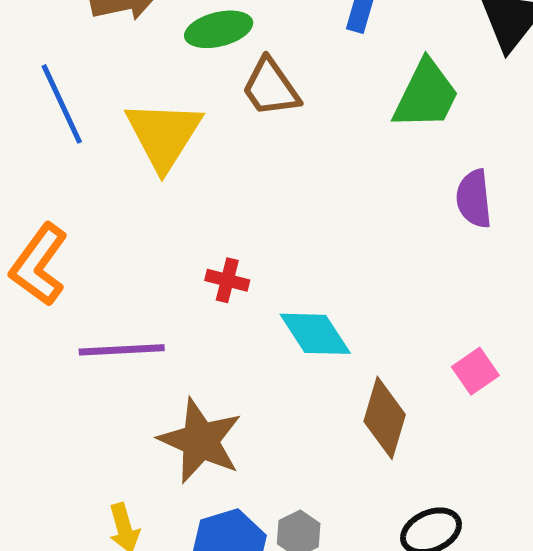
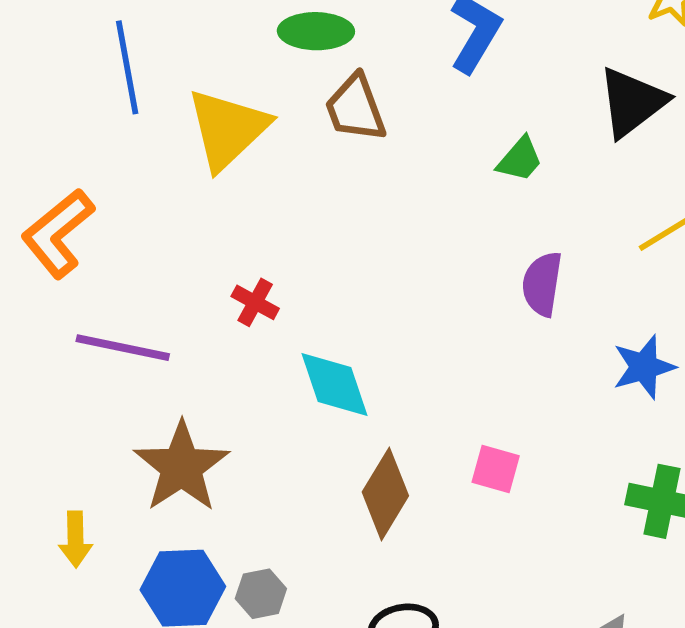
green trapezoid: (426, 95) -> (520, 159), size x0.6
pink square: (475, 371) -> (496, 469), turned 36

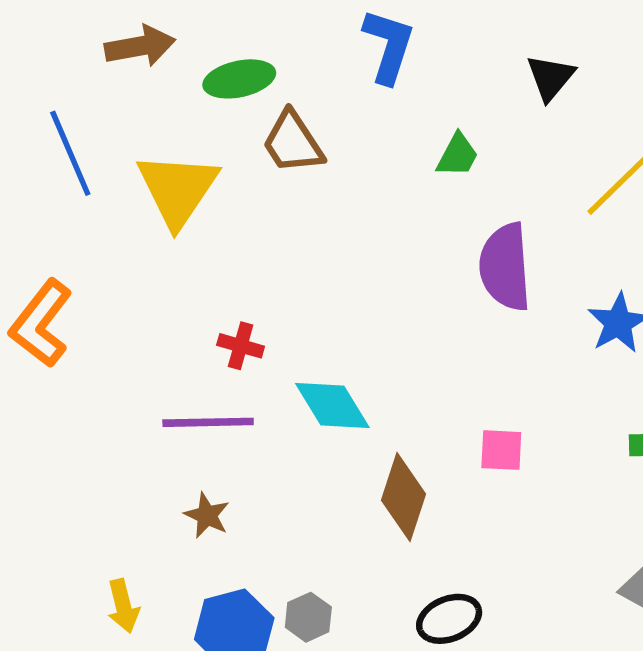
black triangle: (632, 102) -> (550, 77), size x0.7
purple semicircle: (542, 284) -> (505, 267), size x1.4
purple line: (123, 348) -> (208, 422), moved
brown star: (182, 467) -> (207, 515), size x0.5

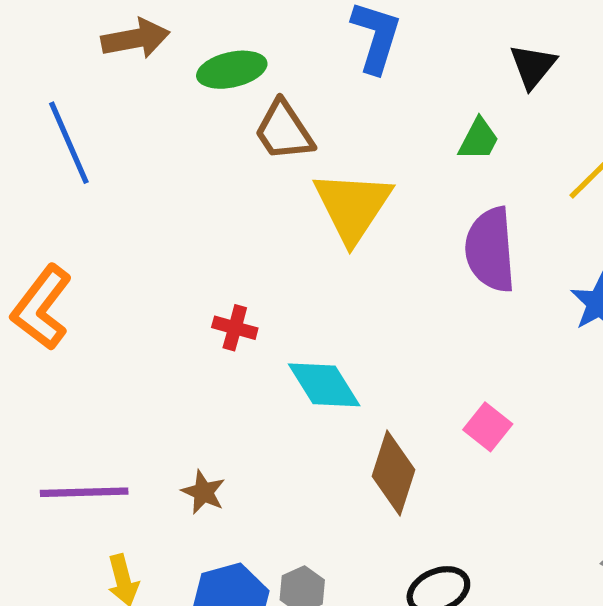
green trapezoid: (458, 155) -> (479, 139), moved
yellow triangle: (178, 189) -> (353, 206), moved
purple line: (208, 422) -> (84, 492), moved
pink square: (501, 450) -> (488, 427), turned 36

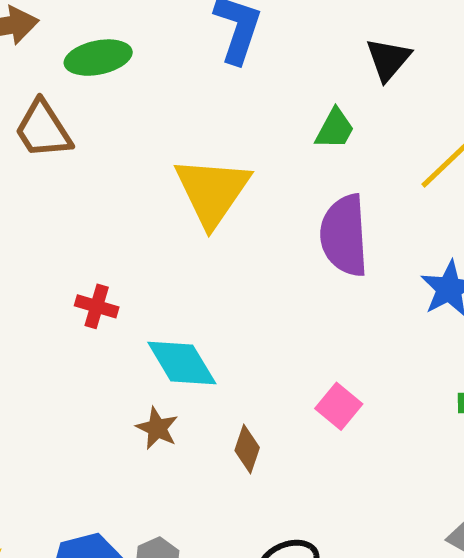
brown trapezoid: (284, 131) -> (43, 129), moved
brown diamond: (393, 473) -> (247, 449), size x0.6
brown star: (203, 492) -> (157, 428), moved

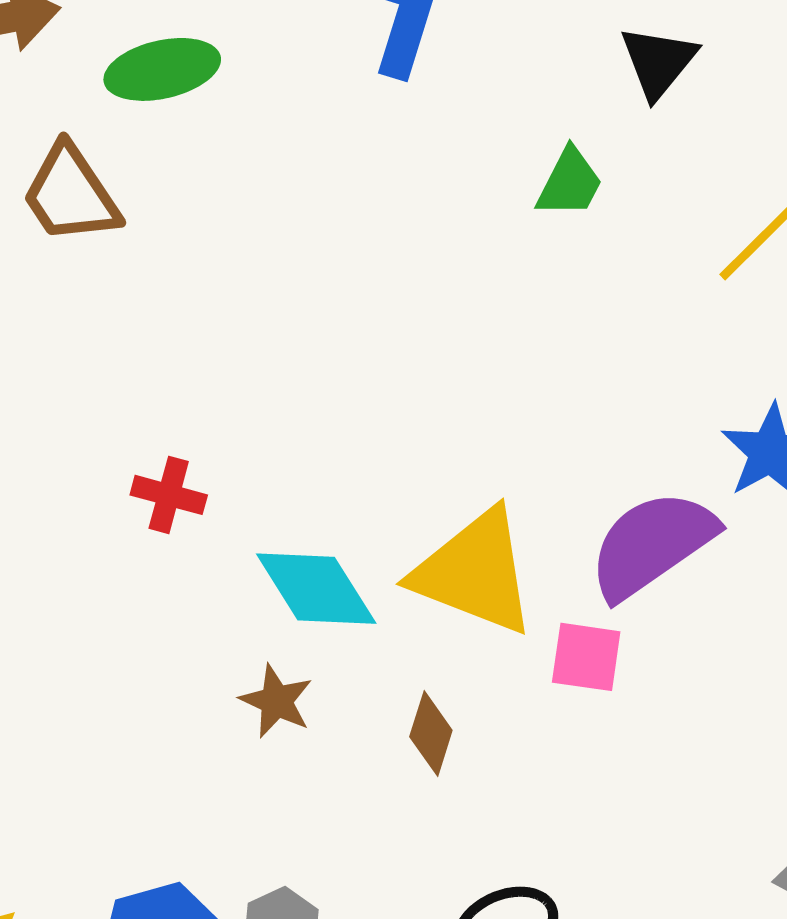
yellow triangle: (212, 191) -> (474, 572), moved, turned -42
purple semicircle: (344, 235) -> (652, 544), moved, turned 60
pink square: (339, 406) -> (586, 657), turned -30

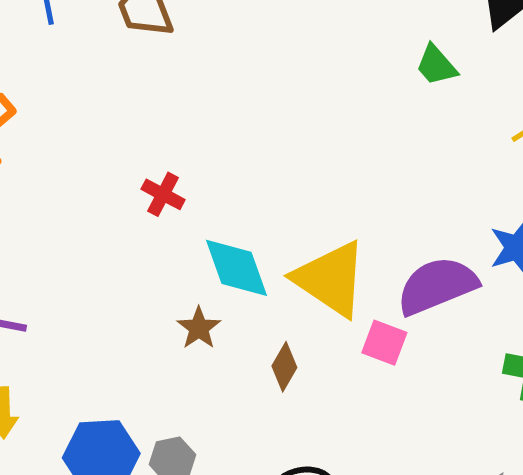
green trapezoid: (570, 183) -> (436, 65), turned 99

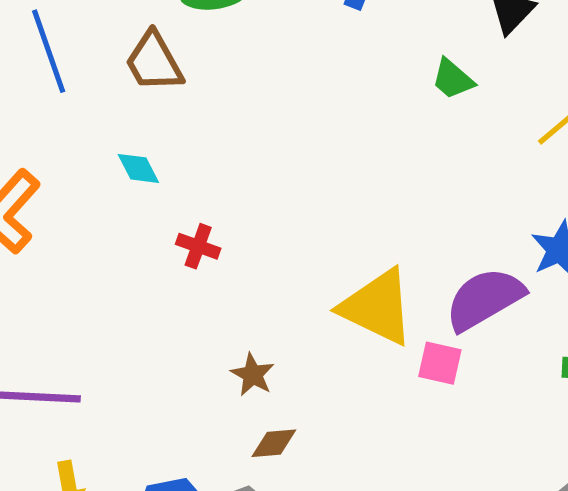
cyan diamond: (236, 268) -> (138, 168), moved, size x0.6
brown diamond: (284, 367) -> (274, 443), moved, turned 63

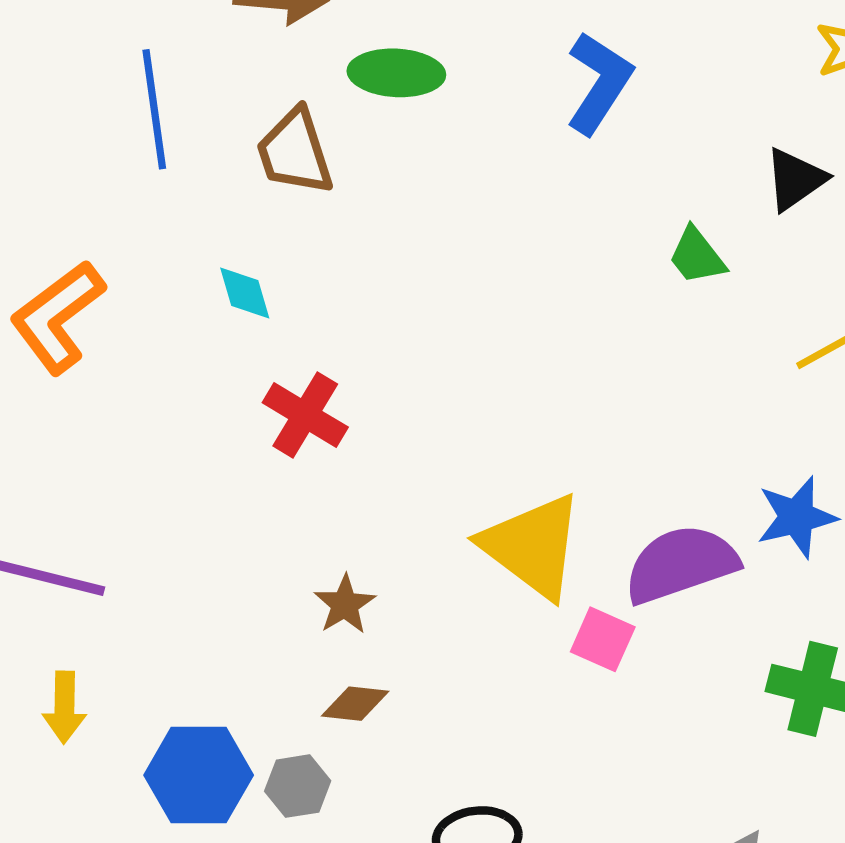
red cross: (198, 246) -> (305, 415), size x1.4

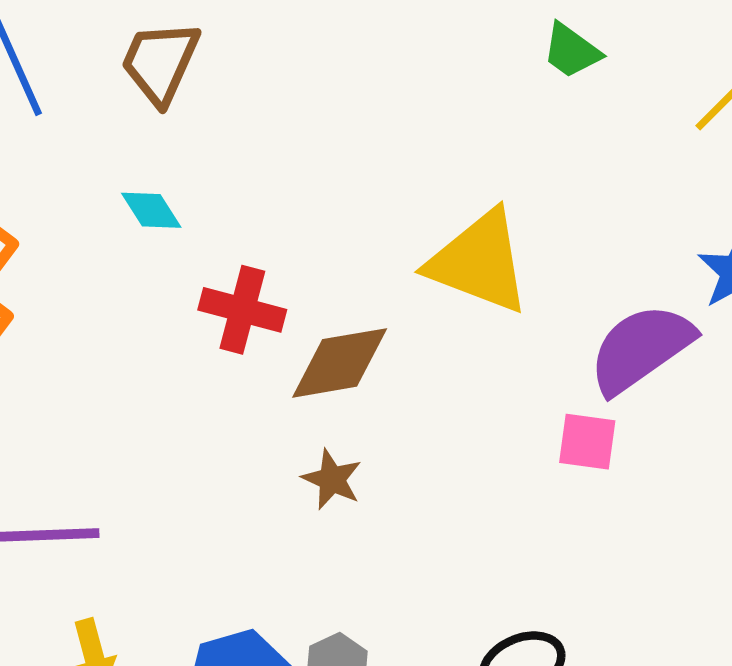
brown trapezoid: (295, 152) -> (160, 62), turned 58
yellow triangle: (532, 546) -> (479, 262), moved
brown diamond: (355, 704) -> (340, 363), moved, size x1.6

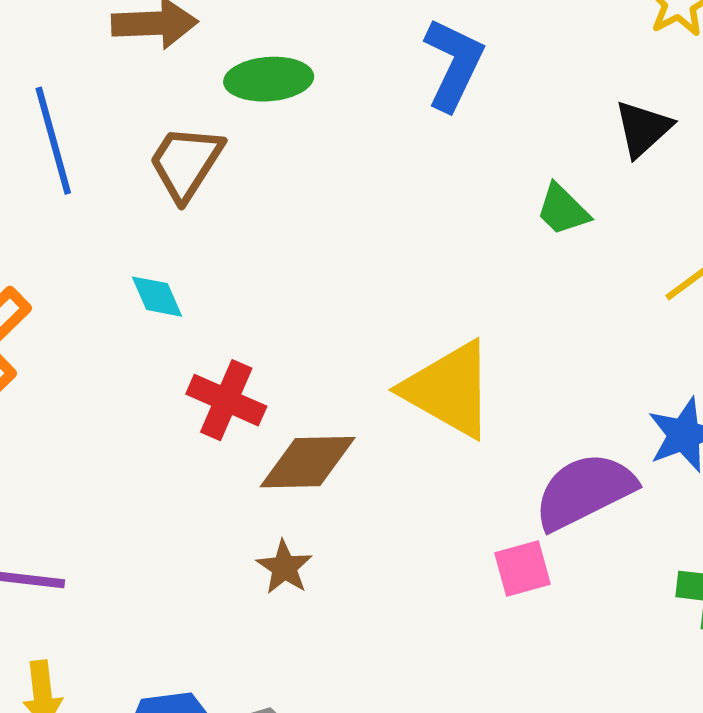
pink square: (587, 442) -> (523, 568), turned -32

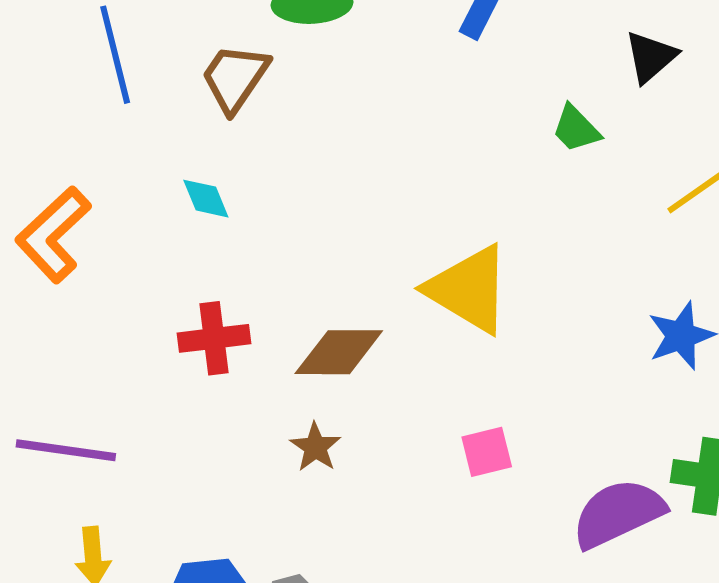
red cross: (226, 400) -> (214, 338), moved, turned -32
purple semicircle: (584, 491) -> (618, 513), moved
pink square: (523, 568) -> (487, 452), moved

